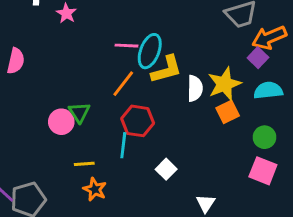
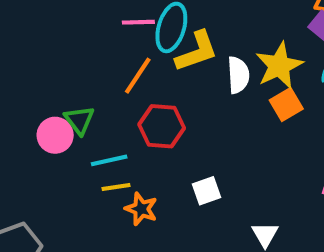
cyan line: (123, 145) -> (109, 160), moved, turned 75
yellow line: (84, 164) -> (116, 187), moved
white square: (166, 169) -> (206, 191), turned 30
orange star: (95, 189) -> (141, 209), moved

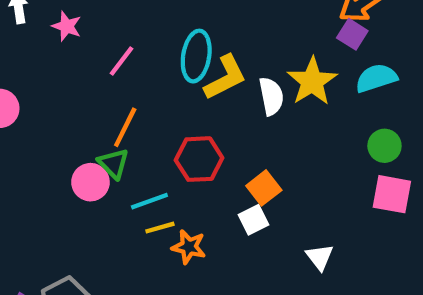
pink line: (138, 22) -> (122, 61), moved, turned -44
orange line: (138, 76) -> (125, 127), moved
orange square: (286, 105) -> (264, 188), moved

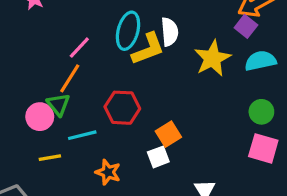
pink line: (122, 61) -> (79, 48), moved
white semicircle: (271, 96) -> (170, 32), moved
yellow line: (160, 228) -> (50, 158), moved

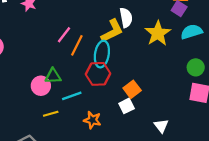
cyan ellipse: (128, 31) -> (102, 54), moved
orange line: (70, 78) -> (77, 45), moved
green triangle: (58, 105) -> (53, 76), turned -48

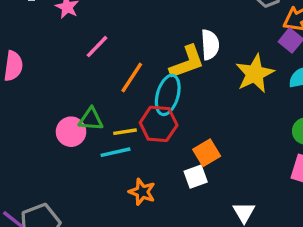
pink line: (64, 35) -> (97, 47), moved
yellow line: (51, 114) -> (125, 132), moved

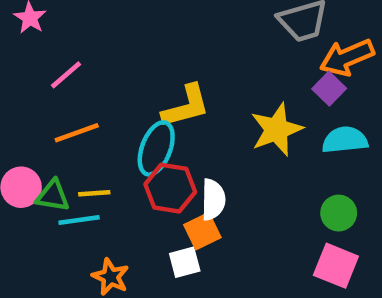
white semicircle: (210, 45) -> (213, 200), moved
orange line: (132, 77) -> (77, 133), moved, turned 32
green triangle: (91, 119) -> (53, 196), moved
red hexagon: (159, 124) -> (170, 188), moved

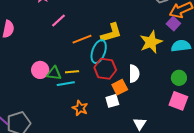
orange line: (77, 133) -> (82, 39), moved
white semicircle: (213, 200) -> (134, 74), moved

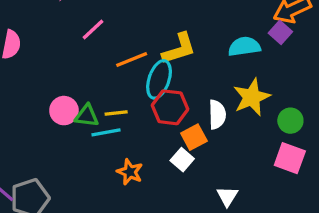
yellow star: (151, 42) -> (252, 97), moved
cyan semicircle: (181, 46) -> (244, 47), moved
white square: (112, 101) -> (182, 160), turned -32

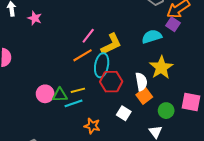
pink line: (93, 29) -> (88, 36), moved
green circle: (290, 121) -> (166, 111), moved
orange square: (194, 137) -> (144, 96), moved

